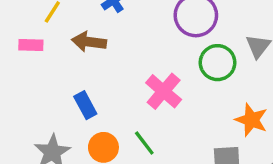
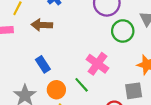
pink cross: (164, 91) -> (97, 64), moved

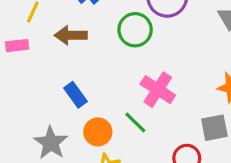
green circle: (123, 31) -> (135, 30), moved

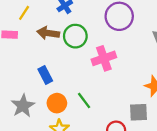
green circle: (135, 30) -> (75, 36), moved
pink cross: (158, 90) -> (104, 58), moved, turned 30

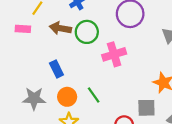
gray star: (23, 106) -> (34, 99), turned 30

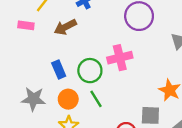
brown arrow: (60, 28) -> (65, 27), turned -40
green circle: (87, 32) -> (90, 71), moved

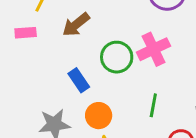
green circle: (90, 71) -> (117, 57), moved
green line: (96, 99) -> (153, 105), moved, turned 54

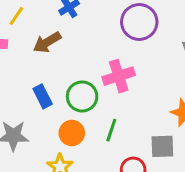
green circle: (117, 57) -> (82, 96), moved
orange circle: (99, 116) -> (72, 133), moved

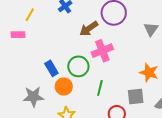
brown arrow: (47, 42) -> (89, 29), moved
orange circle: (72, 133) -> (64, 87), moved

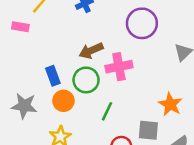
brown arrow: (89, 29) -> (91, 51), moved

